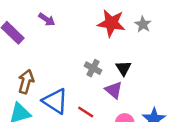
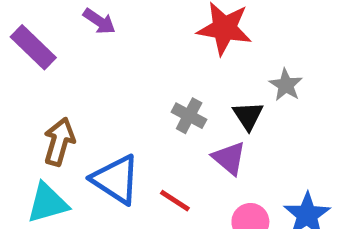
gray star: (143, 24) -> (286, 85), moved

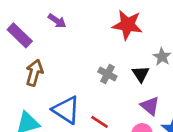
brown arrow: (59, 142) -> (34, 73), moved
purple triangle: (229, 158) -> (150, 106), moved

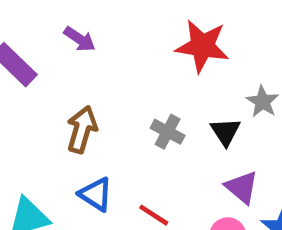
brown arrow: (34, 73) -> (82, 129), moved
blue triangle: (66, 110) -> (96, 194), size x0.7

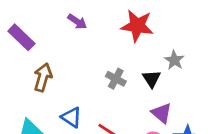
purple arrow: (80, 39) -> (77, 22), moved
brown arrow: (82, 129) -> (43, 77), moved

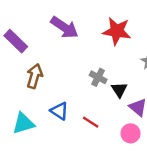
purple arrow: (77, 22) -> (64, 27), size x1.6
black triangle: (152, 79) -> (119, 90), moved

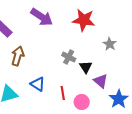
red line: (91, 122) -> (63, 93), turned 48
pink circle: (131, 133) -> (82, 102), moved

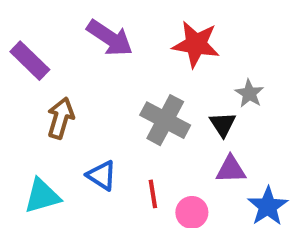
gray cross: (69, 57) -> (165, 120), size x1.6
black triangle: (86, 67) -> (223, 124), moved
purple triangle: (101, 81) -> (231, 169), turned -42

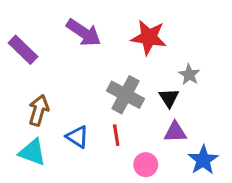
brown arrow: (61, 118) -> (39, 110), moved
red line: (153, 194) -> (116, 135), moved
cyan triangle: (42, 196) -> (32, 152), turned 36

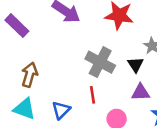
blue triangle: (77, 137) -> (61, 110), moved, turned 42

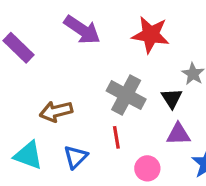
brown arrow: (30, 75) -> (56, 111), moved, turned -120

